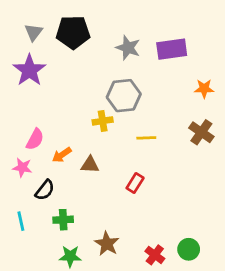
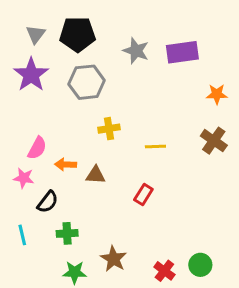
gray hexagon: (124, 96) -> (87, 82), moved
orange arrow: (62, 155) -> (66, 165), turned 36

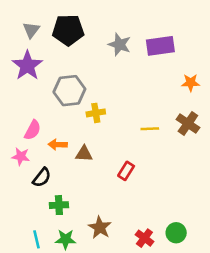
gray hexagon: (87, 82) -> (69, 91), moved
yellow line: (155, 147) -> (150, 129), moved
cyan line: (22, 235) -> (37, 239), moved

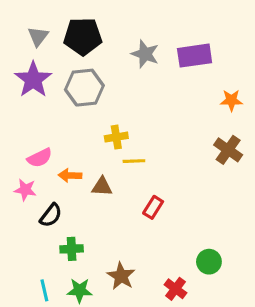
gray hexagon: (69, 91) -> (84, 88), moved
yellow line: (150, 129) -> (134, 161), moved
pink semicircle: (33, 130) -> (40, 158), turned 36
green circle: (176, 233) -> (209, 262), moved

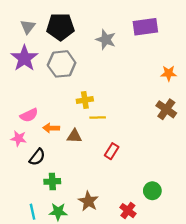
purple rectangle: (195, 56) -> (145, 27), moved

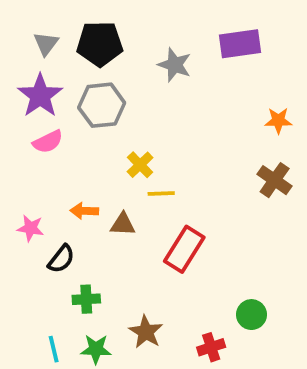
yellow cross: (85, 100) -> (140, 165), turned -35
pink semicircle: (29, 115) -> (48, 142), moved
red rectangle: (112, 151) -> (184, 249), size x1.6
red cross: (128, 211) -> (211, 347), turned 35

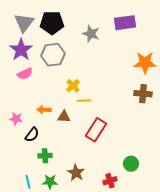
gray triangle: (46, 44) -> (24, 23), size x1.5
orange star: (278, 121) -> (145, 63), size x1.6
brown cross: (275, 180) -> (143, 94), turned -30

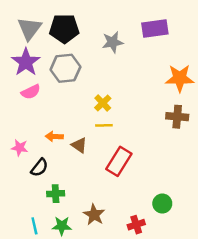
gray star: (91, 34) -> (113, 42), turned -30
yellow cross: (73, 86) -> (103, 103), moved
brown triangle: (64, 117) -> (79, 145), turned 32

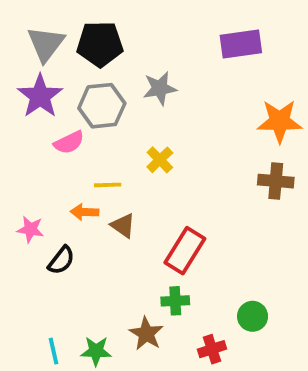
gray star: (113, 42) -> (160, 88), moved
pink semicircle: (31, 92) -> (69, 142), moved
yellow line: (104, 125) -> (108, 185), moved
green cross: (56, 194) -> (175, 301), moved

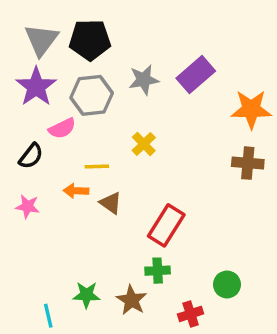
purple rectangle: (241, 44) -> (196, 75), moved, turned -33
black semicircle: (61, 260) -> (31, 156), moved
green star: (96, 351) -> (86, 295), moved

